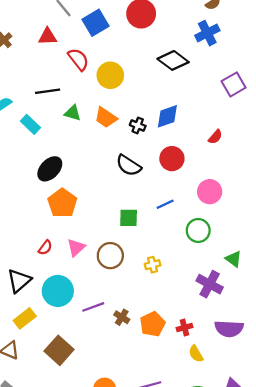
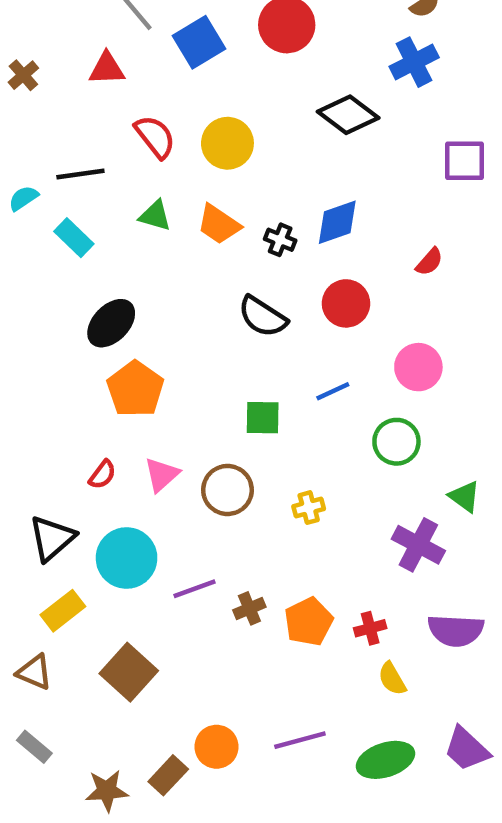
red semicircle: (78, 59) -> (155, 137), moved
purple square: (234, 84) -> (464, 161), turned 30
black line: (48, 91) -> (80, 174), moved
brown cross: (122, 317) -> (249, 608), turned 35

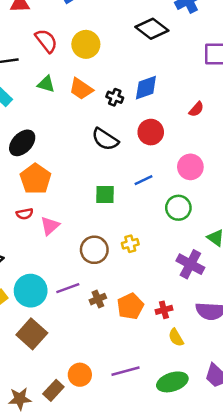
red semicircle: (102, 475) -> (25, 214), moved, turned 42
brown circle: (227, 490) -> (94, 250), moved
cyan circle: (127, 558) -> (31, 291), moved

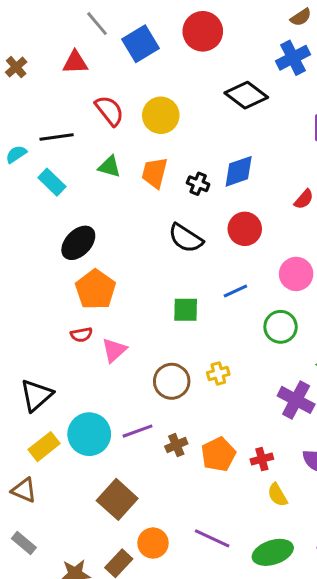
orange trapezoid: (81, 89) -> (155, 173), turned 70
brown square: (32, 334) -> (117, 499), moved
purple line: (126, 371) -> (212, 538), turned 40

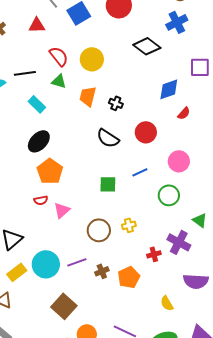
green triangle: (109, 167) -> (59, 81), moved
blue diamond: (239, 171) -> (169, 89), moved
cyan rectangle: (52, 182) -> (37, 104), moved
red cross: (262, 459) -> (154, 254), moved

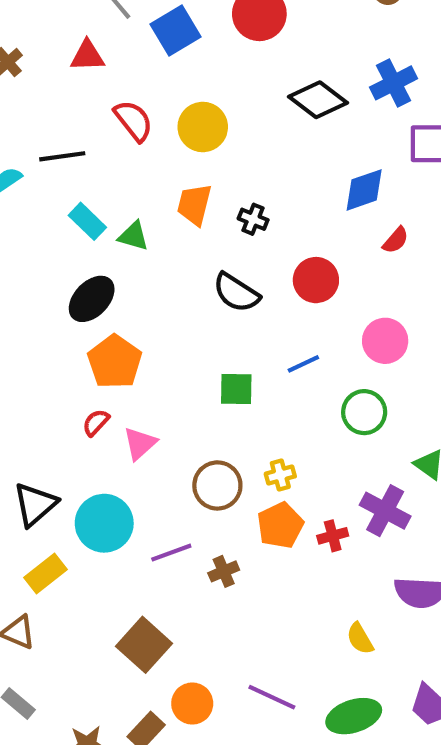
blue cross: (177, 22) -> (393, 83), moved
green triangle: (59, 81) -> (134, 236), moved
red semicircle: (41, 200) -> (96, 423), turned 144
cyan circle: (46, 264) -> (104, 523), moved
orange pentagon: (129, 277) -> (280, 525), moved

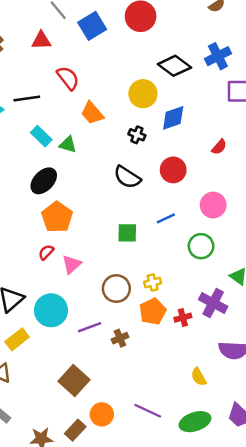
yellow circle: (203, 127) -> (143, 94), moved
blue diamond: (364, 190) -> (173, 118), moved
orange trapezoid: (194, 205) -> (92, 113), moved, turned -55

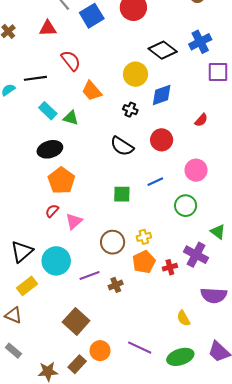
black ellipse: (44, 181) -> (50, 149), turned 30

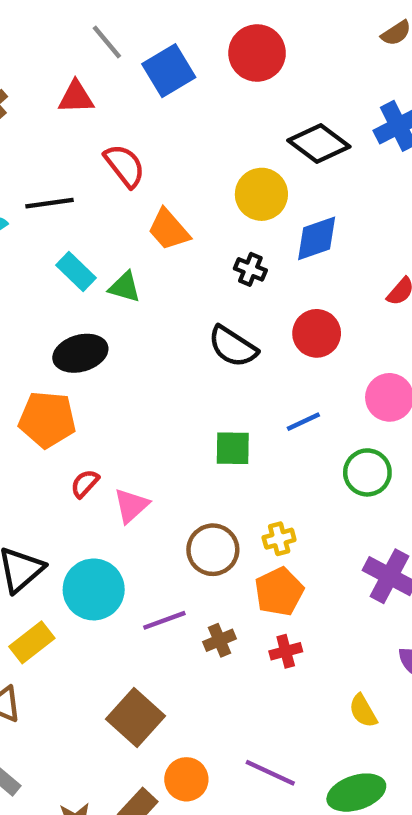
orange pentagon: (61, 181) -> (47, 419), moved, turned -30
red cross: (170, 267) -> (286, 651), moved

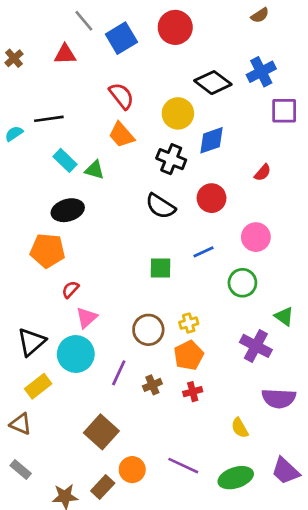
red semicircle: (125, 166) -> (121, 96), moved
black cross: (250, 269) -> (171, 159), size x1.5
pink triangle: (131, 506) -> (87, 318), moved
purple line: (164, 620) -> (119, 373), turned -45

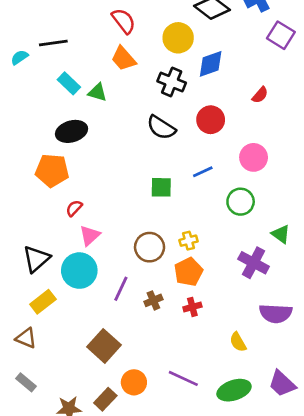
purple square: (284, 111) -> (281, 35), turned 32

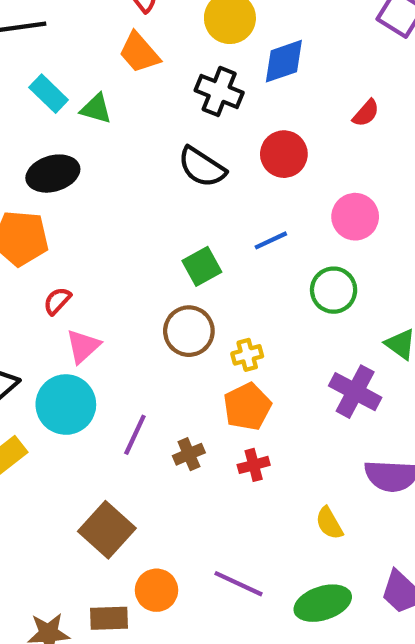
green square: (161, 187) -> (202, 266), turned -30
brown circle: (150, 247) -> (189, 331), moved
brown rectangle: (105, 399) -> (109, 618), turned 45

